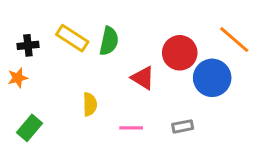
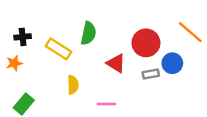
yellow rectangle: (72, 38) -> (59, 49), moved
blue circle: (212, 78) -> (172, 63), size x0.7
gray rectangle: (183, 126) -> (151, 74), moved

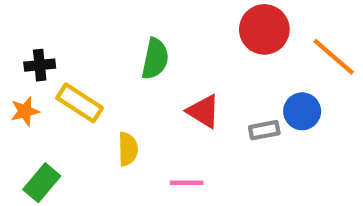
red circle: (146, 43) -> (264, 29), moved
yellow rectangle: (59, 49) -> (80, 103), moved

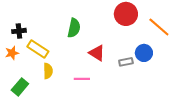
yellow semicircle: (128, 149) -> (48, 71), moved
pink line: (187, 183) -> (82, 79), moved

